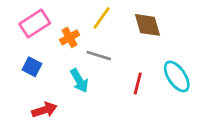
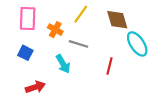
pink rectangle: (35, 24) -> (28, 18), turned -55
orange cross: (70, 37) -> (55, 30), turned -32
cyan ellipse: (177, 76) -> (137, 44), moved

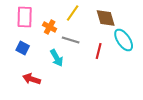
red line: (110, 66) -> (99, 51), moved
red arrow: (35, 87) -> (32, 79), turned -144

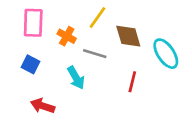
brown diamond: (106, 18) -> (128, 36), moved
red line: (99, 51) -> (132, 82), moved

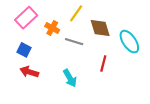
pink rectangle: (33, 23) -> (26, 18), turned 45
cyan arrow: (76, 78) -> (70, 78), moved
red arrow: (43, 106) -> (29, 72), moved

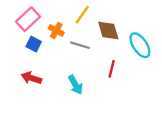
blue square: (24, 50) -> (34, 44), moved

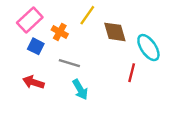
gray line: (80, 45) -> (69, 63), moved
red line: (112, 69) -> (132, 73), moved

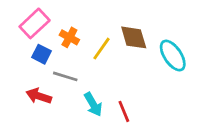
yellow line: (87, 15) -> (102, 49), moved
gray line: (69, 63) -> (65, 76), moved
red line: (132, 73) -> (124, 111), moved, turned -36

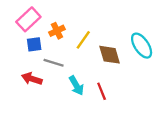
orange cross: (69, 37) -> (57, 31), turned 35
brown diamond: (134, 37) -> (110, 55), moved
blue square: (42, 54) -> (34, 44), turned -35

